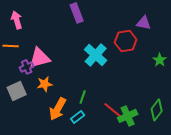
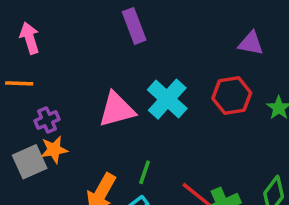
red hexagon: (126, 41) -> (232, 96), moved
pink triangle: (40, 58) -> (117, 110), moved
orange star: (45, 84) -> (54, 150), moved

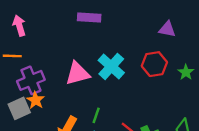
purple rectangle: (134, 26) -> (89, 17), turned -65
purple cross: (47, 120) -> (31, 80), size x1.6
orange star: (54, 150) -> (36, 100), turned -30

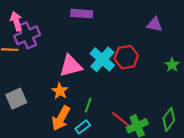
red hexagon: (154, 64) -> (126, 57), moved
purple cross: (31, 80) -> (27, 35), moved
orange star: (36, 100) -> (60, 91), moved

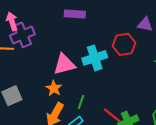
red hexagon: (126, 57) -> (124, 44), moved
cyan cross: (102, 59) -> (95, 58), turned 30

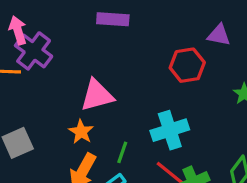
purple cross: (22, 35) -> (34, 51), turned -30
cyan cross: (95, 58) -> (170, 130), moved

